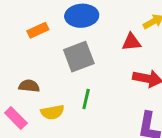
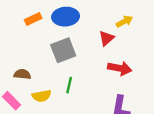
orange rectangle: (38, 30) -> (33, 19), moved
red triangle: (131, 42) -> (106, 38), turned -35

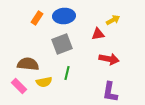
orange rectangle: (33, 19) -> (37, 18), turned -32
red triangle: (106, 38) -> (98, 34), turned 32
brown semicircle: (22, 74) -> (28, 64), size x1.5

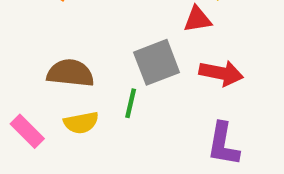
gray square: (62, 44) -> (157, 62), moved
brown semicircle: (28, 64) -> (70, 73), moved

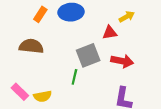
brown semicircle: (70, 73) -> (31, 46), moved
yellow semicircle: (81, 123) -> (43, 96), moved

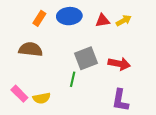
red triangle: (110, 33) -> (103, 21), moved

